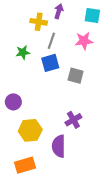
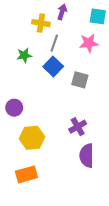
blue square: (50, 63) -> (53, 66), turned -30
purple semicircle: (59, 146) -> (87, 156), moved

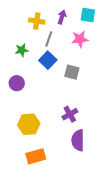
purple arrow: (62, 12) -> (62, 17), moved
purple circle: (14, 108) -> (17, 83), moved
orange rectangle: (26, 174) -> (36, 156), moved

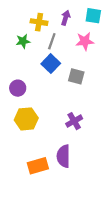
green star: (22, 50) -> (23, 41), moved
yellow hexagon: (29, 124) -> (26, 119), moved
purple semicircle: (78, 140) -> (63, 156), moved

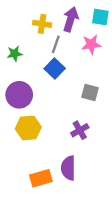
purple arrow: (66, 18) -> (71, 19), size x1.5
green star: (23, 41) -> (15, 54), moved
gray square: (76, 76) -> (90, 92), moved
purple circle: (18, 88) -> (19, 95), size x1.5

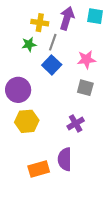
pink star: (91, 44) -> (86, 60), moved
green star: (15, 54) -> (29, 44), moved

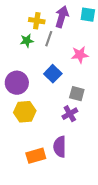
blue square: (52, 65) -> (53, 74), moved
gray square: (85, 88) -> (77, 94), moved

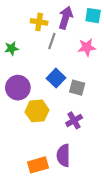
green star: (27, 41) -> (12, 48), moved
pink star: (80, 55) -> (87, 47), moved
gray square: (77, 94) -> (77, 88), moved
yellow hexagon: (25, 112) -> (37, 111), moved

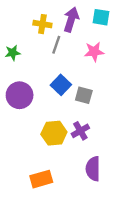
yellow hexagon: (37, 111) -> (54, 133), moved
purple semicircle: (63, 155) -> (93, 169), moved

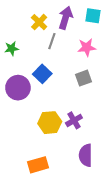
yellow cross: (42, 24) -> (39, 22), turned 35
blue square: (61, 85) -> (42, 74), moved
gray square: (84, 95) -> (83, 78), moved, turned -35

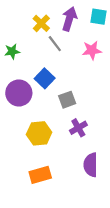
gray line: (52, 41) -> (55, 44), turned -56
gray square: (83, 78) -> (67, 100), moved
yellow hexagon: (50, 123) -> (39, 133), moved

